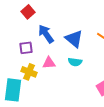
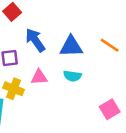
blue triangle: (74, 39) -> (71, 46), turned -42

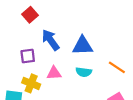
orange line: (110, 45) -> (117, 67), moved

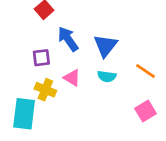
blue triangle: (83, 46) -> (105, 46), turned -50
pink triangle: (54, 73) -> (72, 78), turned 35

